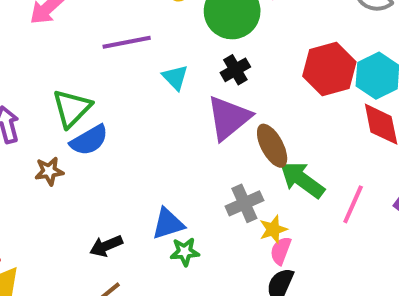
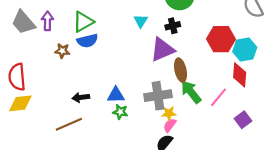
gray cross: (244, 203) -> (158, 96), size x1.4
pink line: (353, 204) -> (219, 97), moved

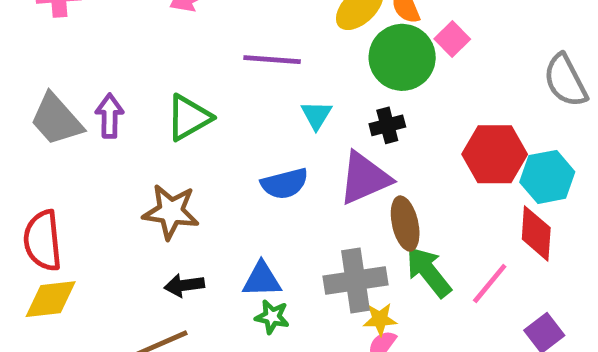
blue semicircle: (87, 41) -> (285, 184), moved
brown star: (62, 51) -> (171, 212), moved, size x1.6

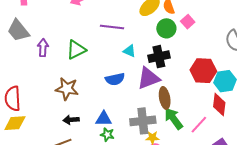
green circle: (402, 57) -> (166, 28), size x0.7
cyan triangle: (316, 115) -> (129, 51), turned -40
gray trapezoid: (56, 120) -> (18, 31), moved
black cross: (387, 125) -> (159, 57), size x1.5

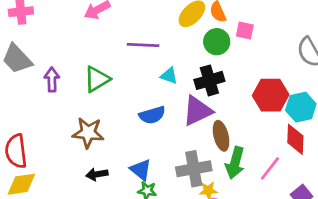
pink square: (188, 22) -> (245, 30), turned -32
blue triangle: (104, 119) -> (141, 170), turned 42
green arrow: (174, 119) -> (235, 163), turned -125

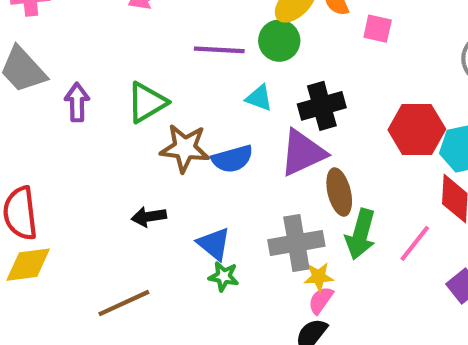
green circle: (217, 42) -> (279, 41), moved
brown star: (88, 133) -> (185, 148), moved
black arrow: (97, 174) -> (149, 217), moved

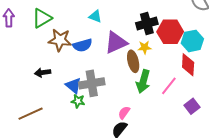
black cross: (322, 106) -> (147, 23), moved
gray cross: (296, 243) -> (92, 83), moved
yellow star: (319, 277) -> (145, 47), moved

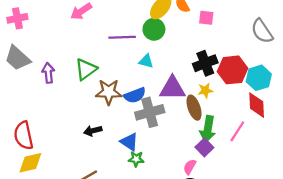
purple triangle: (116, 43) -> (172, 88), turned 30
gray cross: (92, 83) -> (150, 112), moved
purple square: (192, 106) -> (204, 147), moved

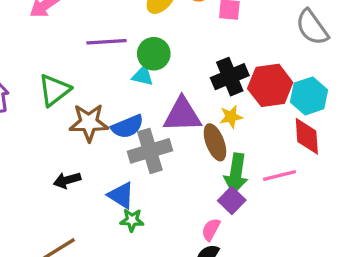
green circle: (154, 29) -> (154, 54), moved
pink line: (237, 131) -> (280, 176), turned 45

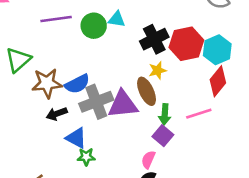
cyan triangle: (143, 76) -> (117, 19), moved
purple triangle: (182, 115) -> (123, 104), moved
red diamond: (307, 136) -> (218, 81), turned 48
green arrow: (236, 173) -> (165, 114), size x0.7
black arrow: (67, 180) -> (57, 114), moved

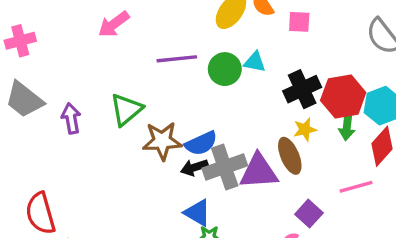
black arrow: (57, 114) -> (194, 167), moved
green arrow: (165, 114) -> (347, 127), moved

